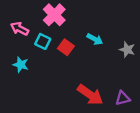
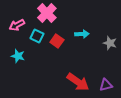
pink arrow: (20, 29) -> (17, 25), turned -56
cyan arrow: (95, 39) -> (82, 34), turned -32

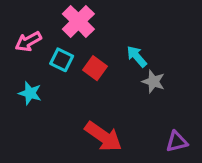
cyan arrow: (82, 34) -> (137, 56), turned -128
gray star: (110, 43) -> (153, 82), moved
red arrow: (78, 82) -> (103, 137), moved

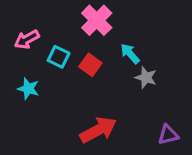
pink cross: (78, 21) -> (97, 20), moved
red arrow: (103, 137) -> (98, 130), turned -63

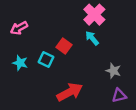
pink cross: (97, 20) -> (94, 15), moved
cyan square: (59, 57) -> (46, 59), moved
gray star: (146, 78) -> (113, 71), moved

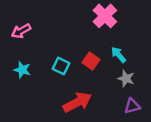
cyan arrow: (92, 38) -> (119, 55), moved
red square: (64, 46) -> (91, 61), moved
cyan square: (46, 59) -> (61, 66), moved

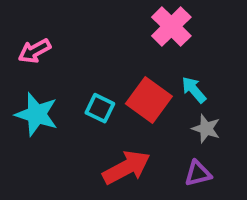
red square: (91, 61) -> (149, 100), size x1.5
cyan star: (22, 70) -> (37, 114), size x1.5
purple triangle: (132, 106) -> (198, 174), moved

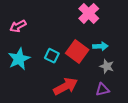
cyan arrow: (194, 90) -> (100, 46), turned 128
cyan star: (37, 114) -> (19, 59), turned 30

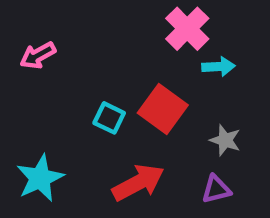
cyan arrow: (100, 46) -> (218, 67), moved
cyan star: (19, 59) -> (40, 178), moved

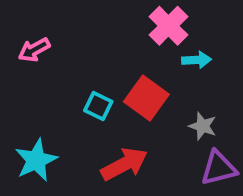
purple triangle: (216, 189) -> (219, 168), moved, size x1.4

